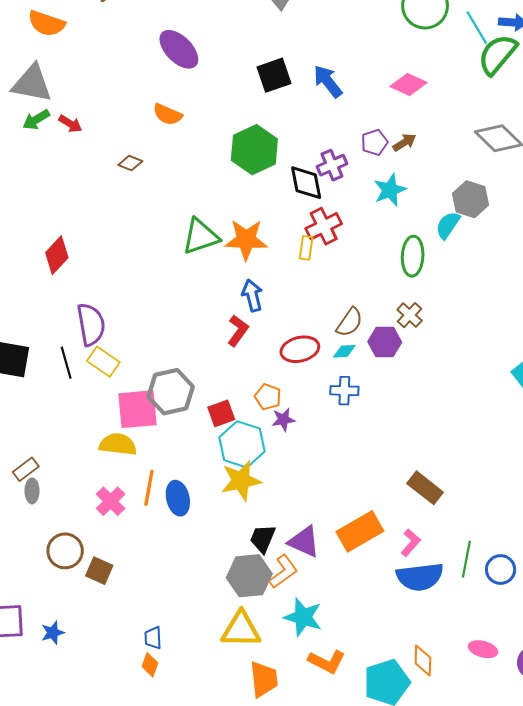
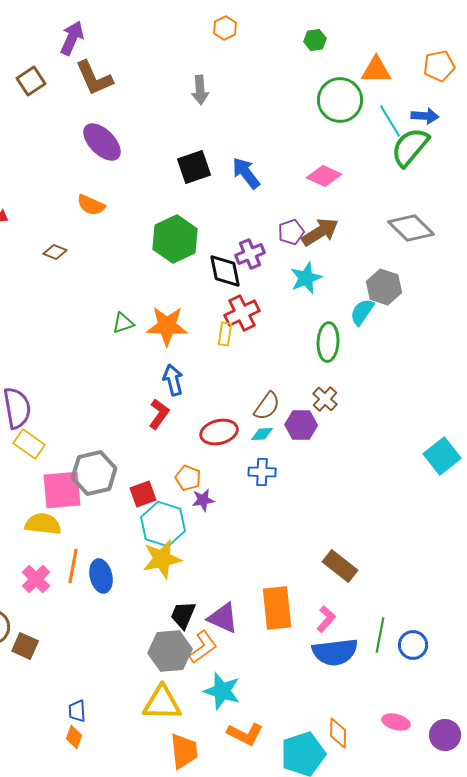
brown arrow: (404, 142) -> (320, 232), size x1.6
green triangle: (201, 236) -> (123, 323), size x0.6
orange rectangle: (360, 531) -> (277, 608), turned -66

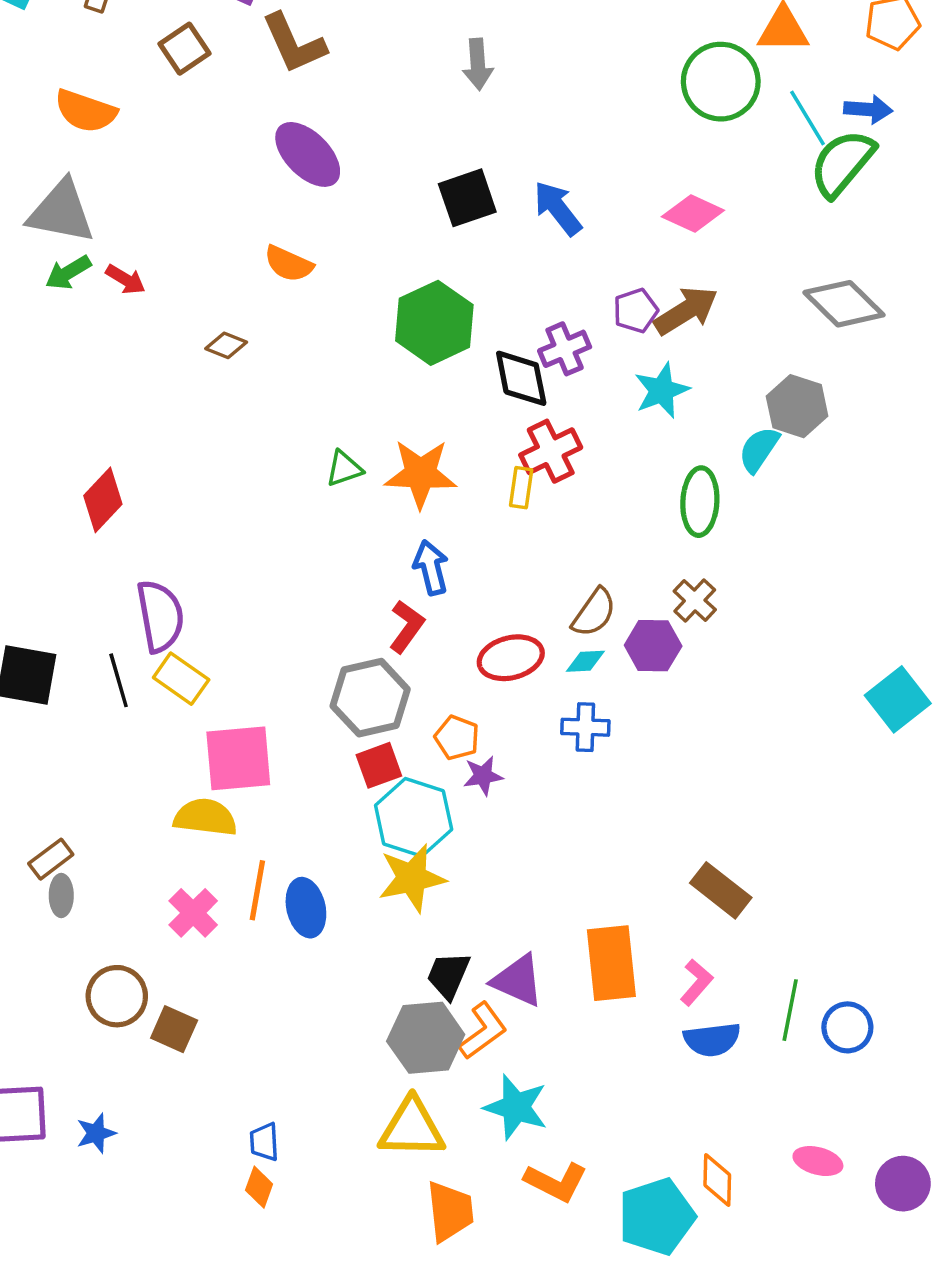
gray hexagon: (94, 473) -> (370, 698), moved
blue semicircle: (335, 652) -> (712, 1040), size x0.7

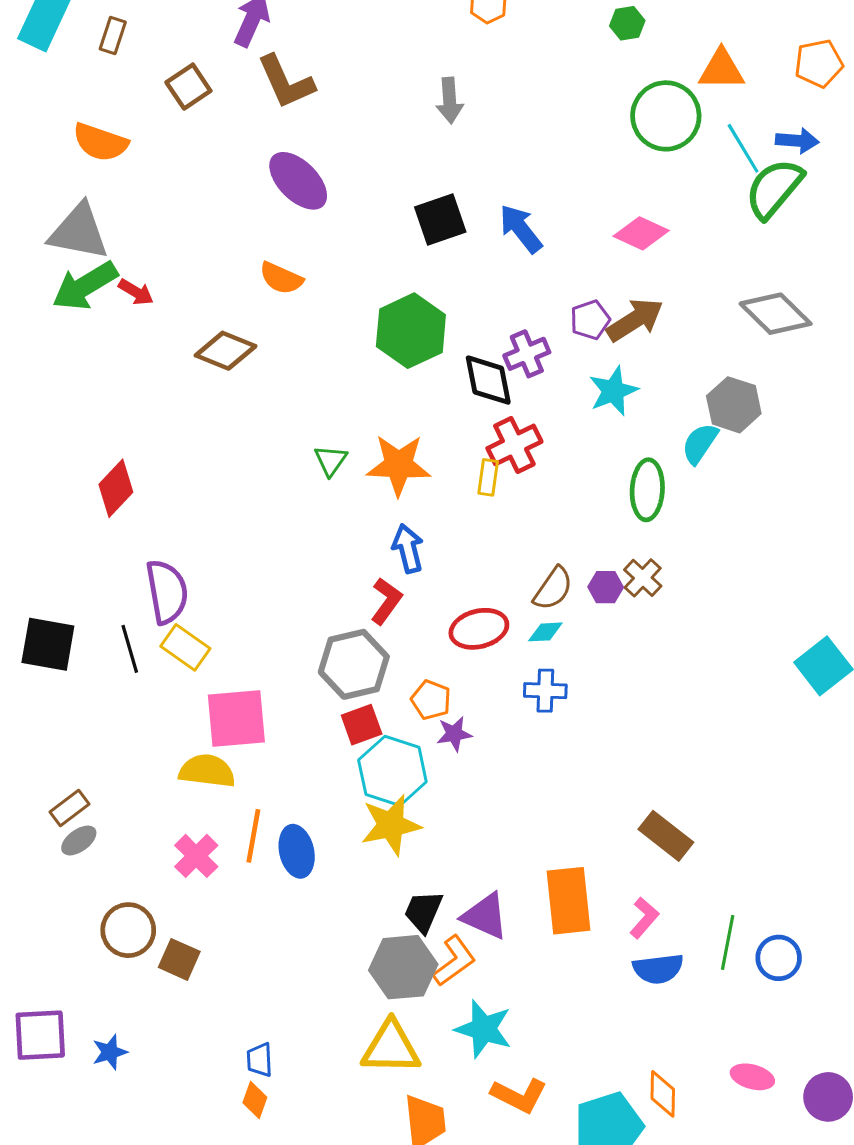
green arrow: (68, 272) -> (85, 286), size x1.6
brown diamond: (226, 345) -> (226, 351), size x1.6
green triangle: (344, 469) -> (331, 460), turned -36
purple hexagon: (653, 646) -> (606, 587), moved, size x0.7
gray ellipse: (61, 895) -> (79, 840), turned 54

